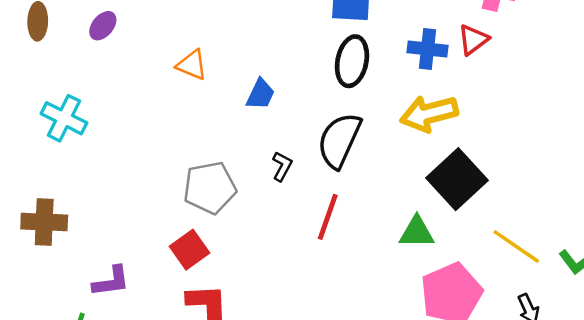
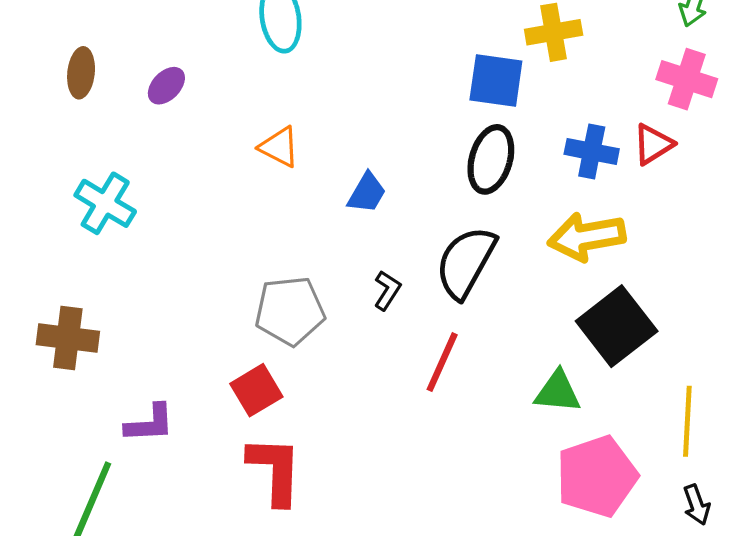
yellow line: (516, 246) -> (687, 421), turned 54

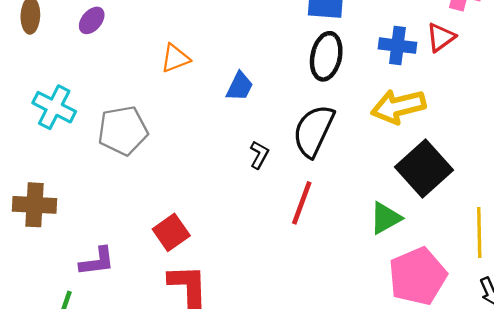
orange triangle: (279, 147) -> (175, 58), turned -44
gray pentagon: (290, 311) -> (123, 131), moved
green triangle: (558, 392) -> (385, 218), turned -30

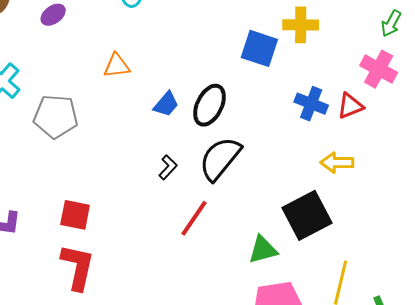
black ellipse: (326, 56) -> (210, 105), moved
yellow arrow: (398, 106) -> (337, 163), moved, size x0.7
red square: (171, 232) -> (75, 215), turned 32

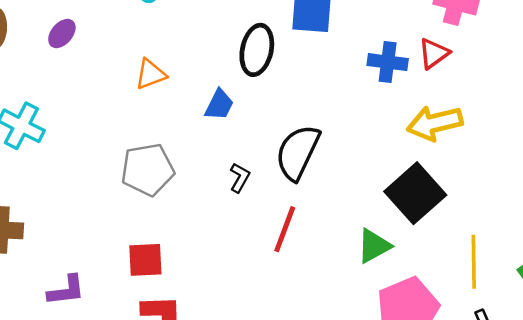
black ellipse: (210, 105) -> (257, 50), moved
gray pentagon: (56, 116) -> (148, 170), moved
yellow arrow: (337, 163) -> (435, 123), size x1.4

